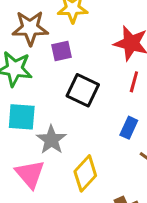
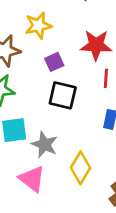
purple square: (61, 51) -> (54, 62), moved

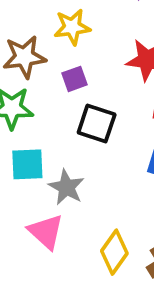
purple square: (54, 62) -> (74, 79), moved
yellow diamond: (81, 168) -> (114, 252), moved

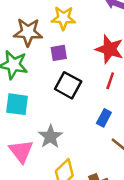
gray star: (66, 187) -> (50, 137), moved

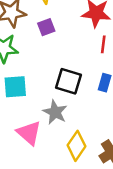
black square: (68, 85) -> (69, 81), moved

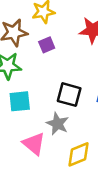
yellow diamond: (76, 146) -> (78, 154), turned 36

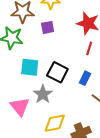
cyan square: (20, 101) -> (30, 67), moved

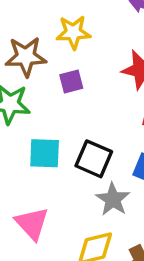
gray star: (43, 94) -> (113, 199), moved

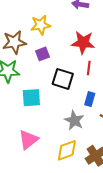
black square: (94, 159) -> (63, 79), moved
pink triangle: (32, 223) -> (28, 140), turned 40

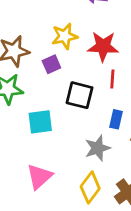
yellow star: (41, 25) -> (65, 36), moved
gray star: (74, 120) -> (98, 148), turned 30
yellow diamond: (67, 150) -> (90, 187), turned -30

